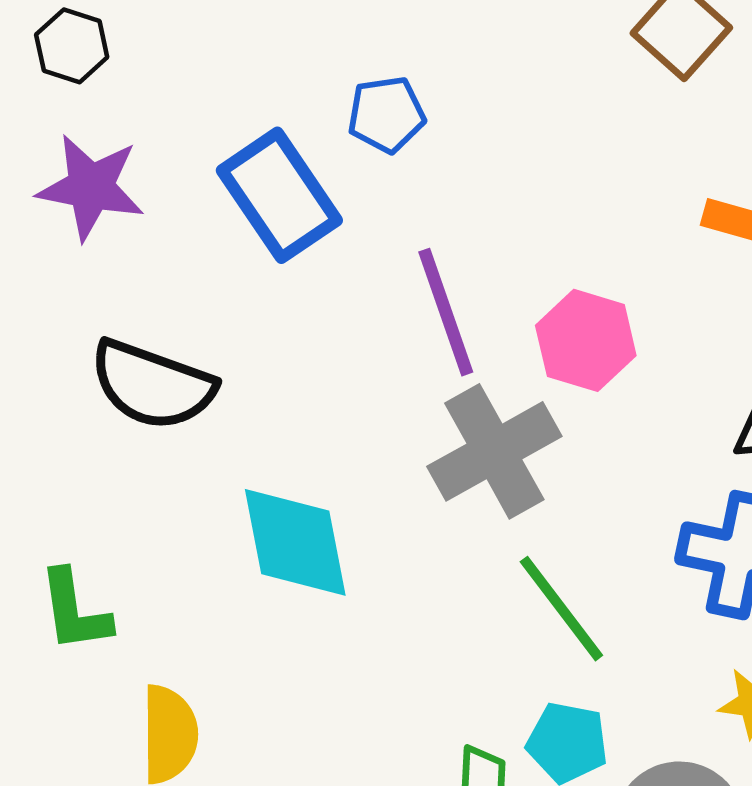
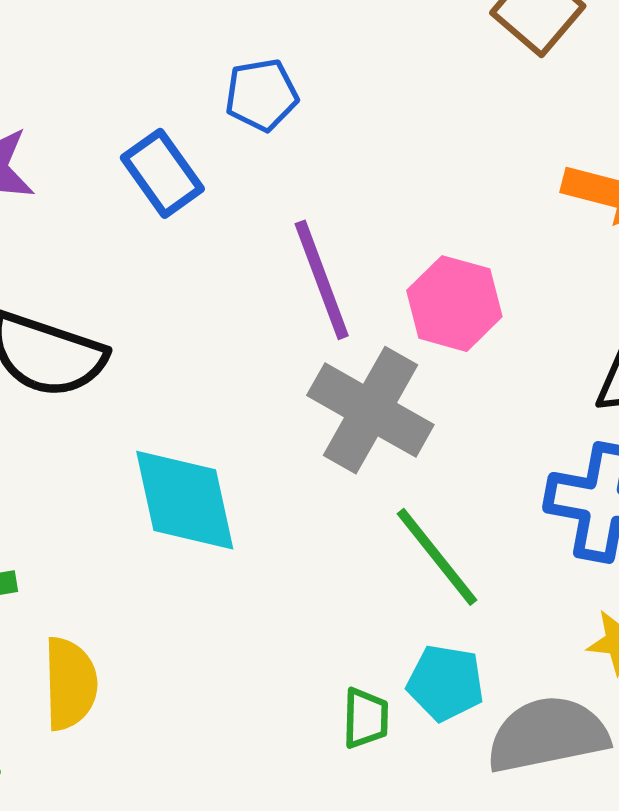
blue rectangle: (279, 195) -> (162, 173), size x0.7
gray cross: (494, 451) -> (370, 410), turned -30

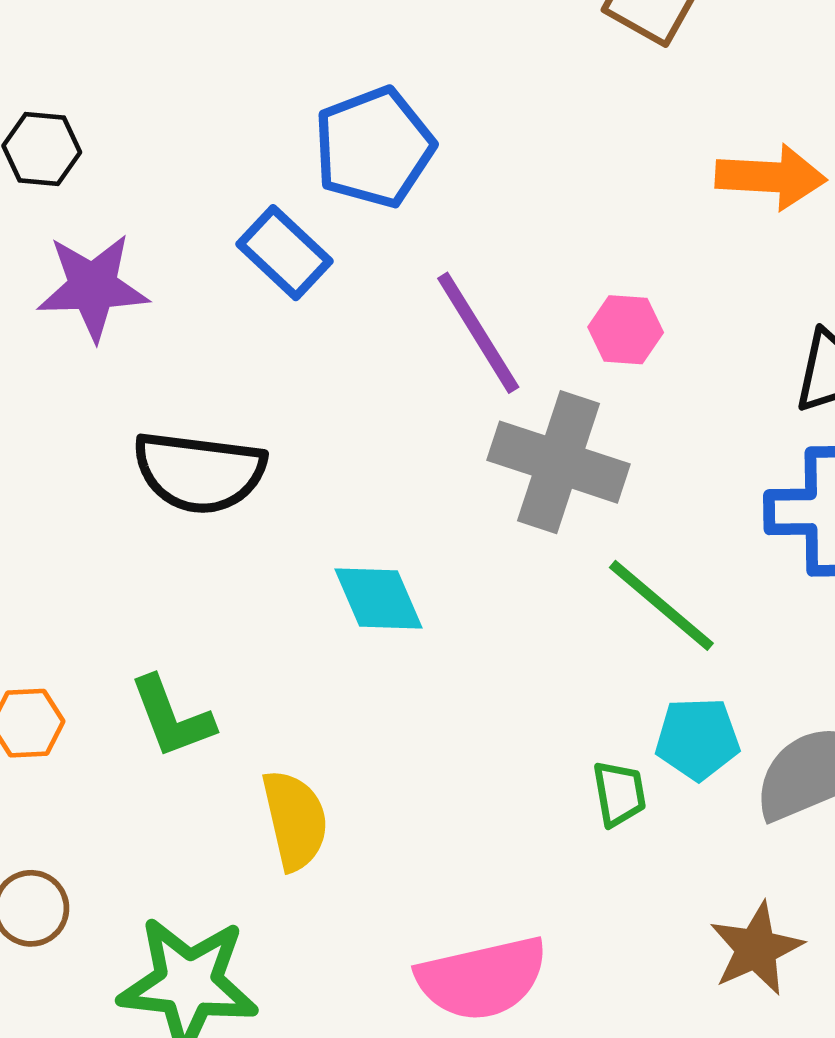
blue pentagon: (261, 95) -> (374, 147), size x1.5
pink hexagon: (454, 304) -> (626, 330), size x0.7
cyan diamond: (185, 500) -> (379, 599), size x0.7

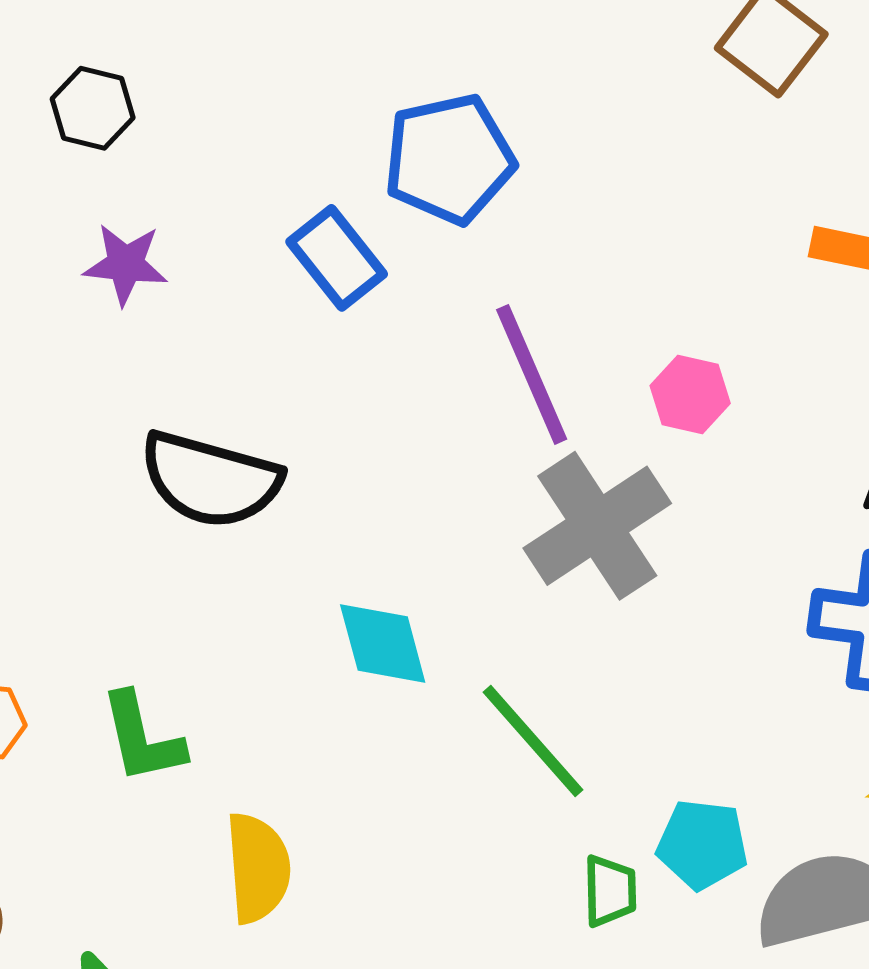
purple star: (93, 287) -> (126, 264), size x0.7
gray cross: (559, 462) -> (597, 526), turned 30
green line: (661, 605) -> (533, 741), moved

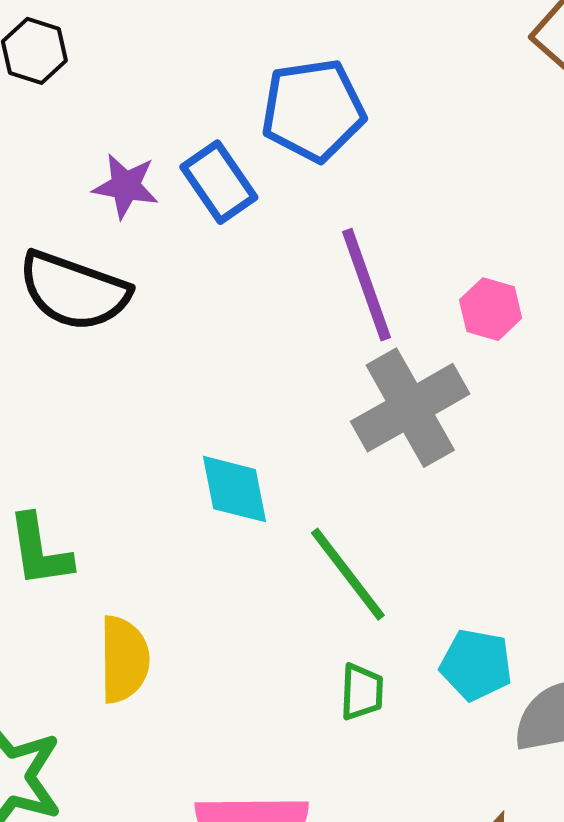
purple star: (126, 264) -> (126, 186), moved
black semicircle: (210, 480) -> (74, 291), moved
green trapezoid: (610, 891) -> (362, 692), moved

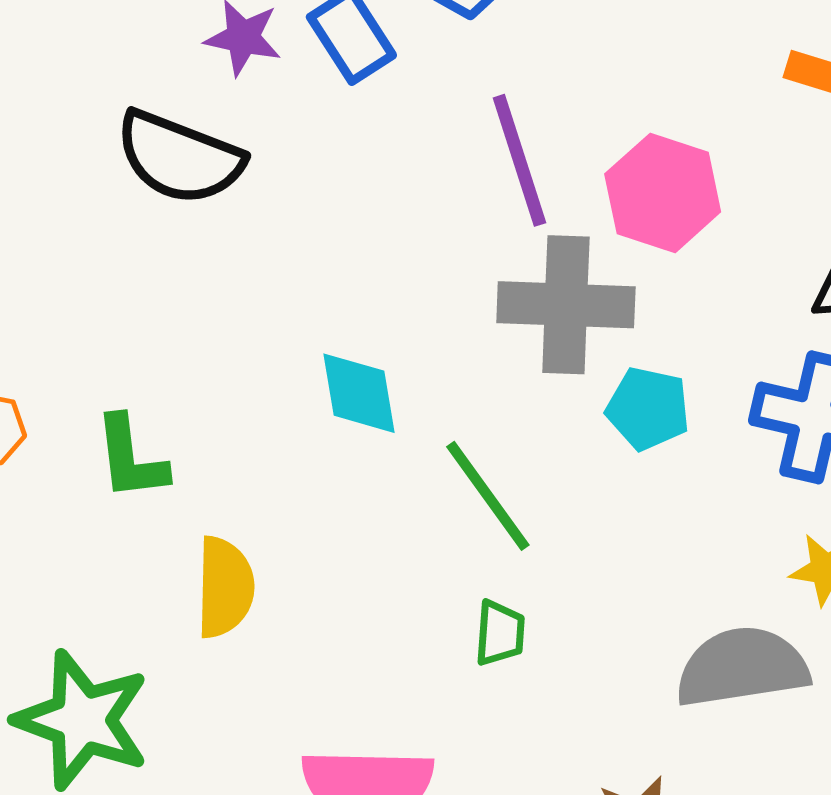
pink hexagon: (491, 309) -> (663, 193), size x1.6
gray cross: (410, 408) -> (566, 305), turned 30
cyan pentagon: (476, 665) -> (648, 409), moved

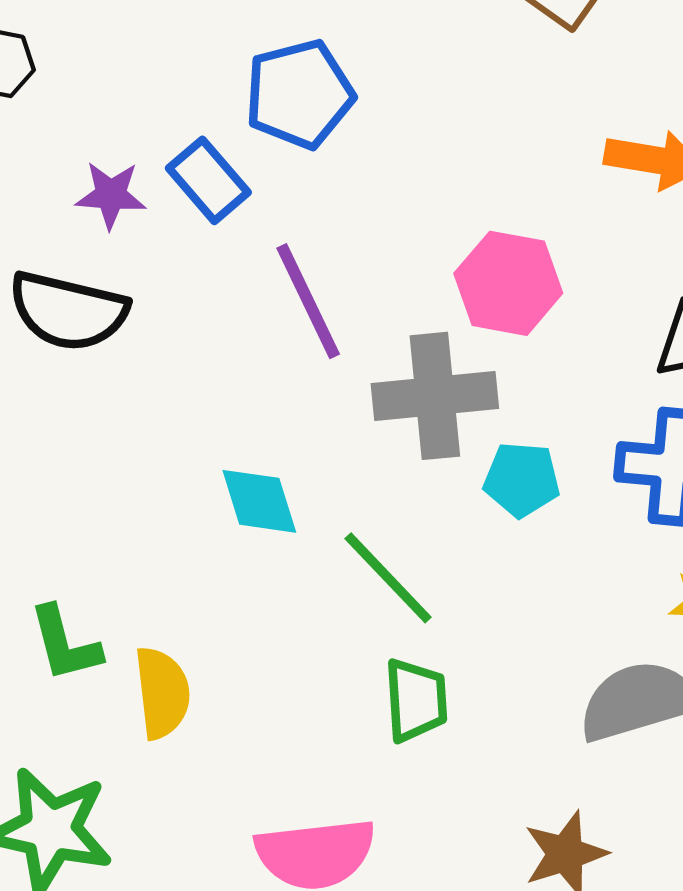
purple line: (519, 160) -> (308, 301), moved
green L-shape: (131, 458) -> (65, 644), moved
green trapezoid: (500, 633) -> (416, 700), size x1.4

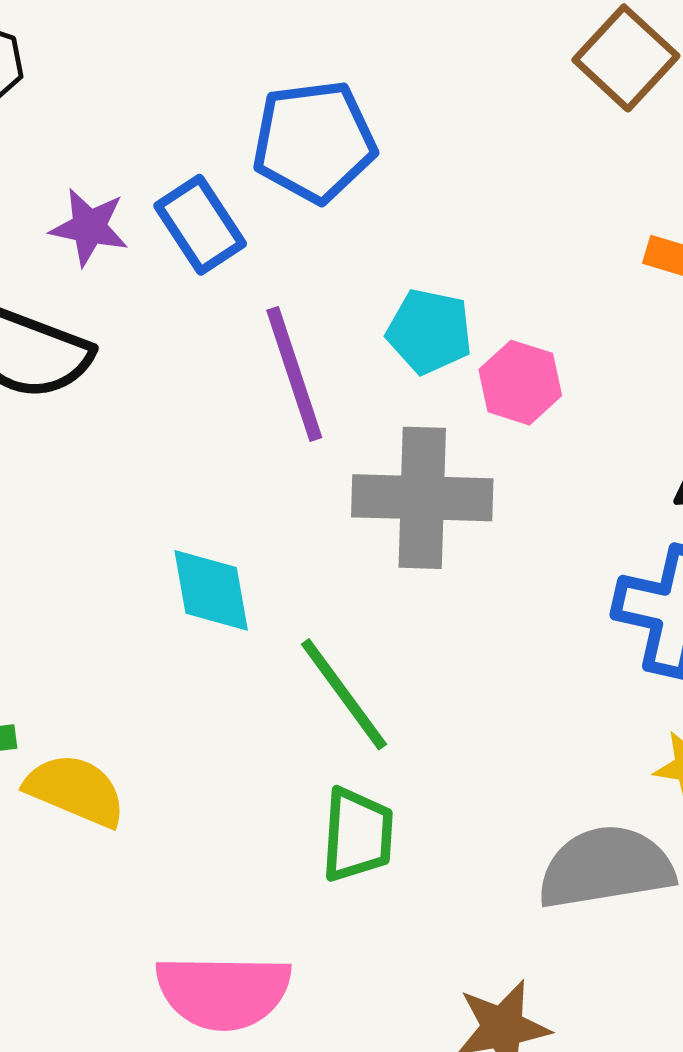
pink hexagon: (508, 283) -> (520, 383), size x0.7
cyan pentagon: (522, 479) -> (429, 331), moved
yellow semicircle: (162, 693) -> (75, 790), turned -68

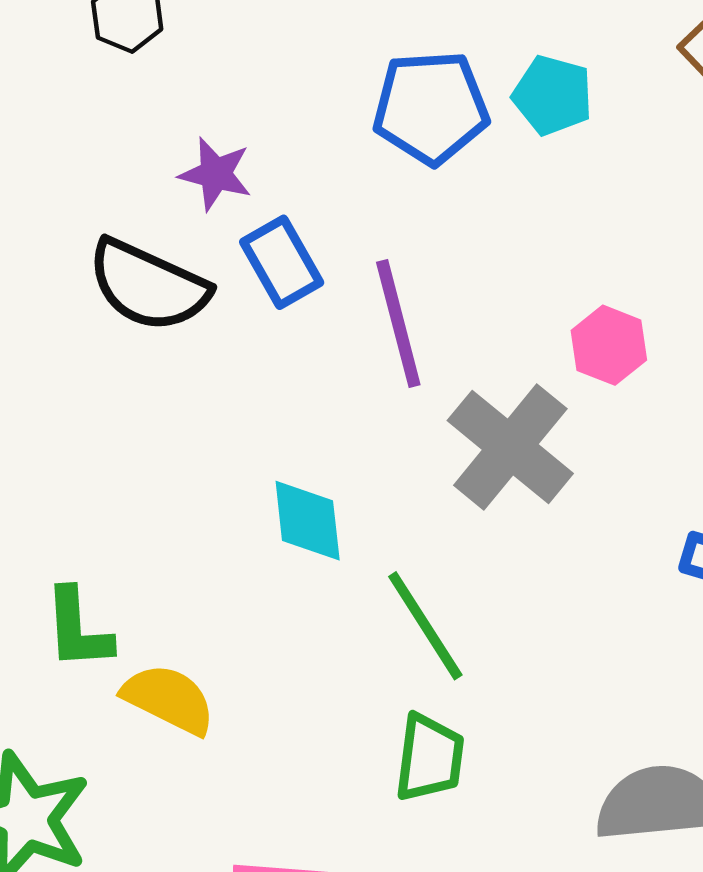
blue rectangle: (200, 225) -> (282, 262), moved
cyan pentagon: (429, 331) -> (553, 95), moved
gray cross: (422, 498) -> (510, 447), turned 34

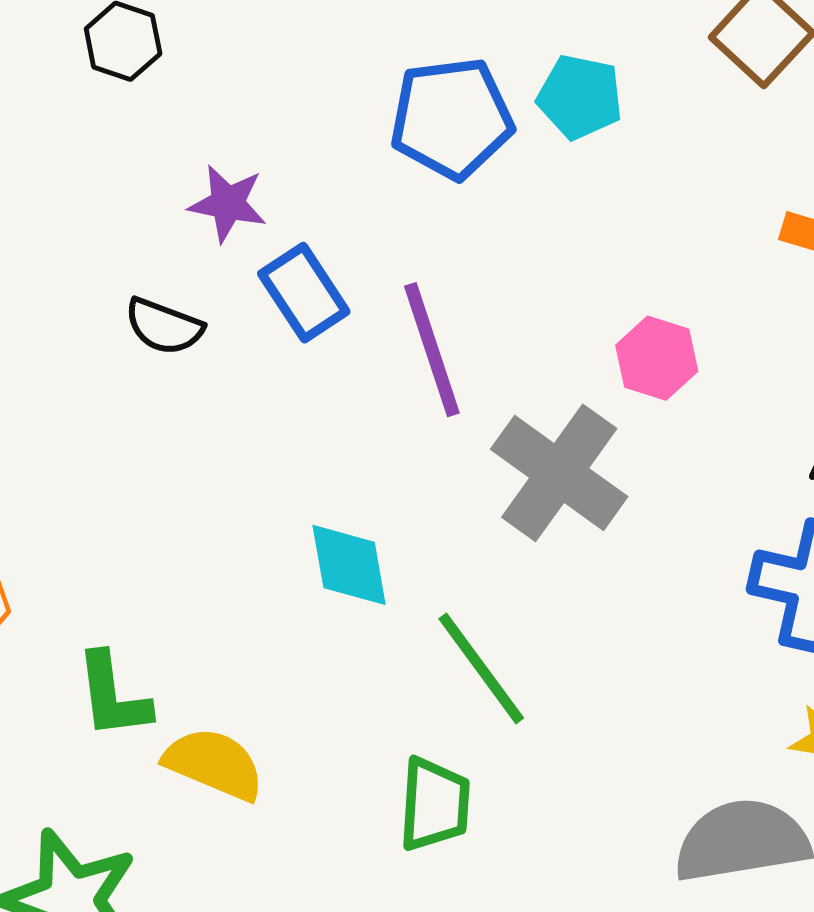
black semicircle: (148, 285) -> (164, 326), size x0.6
green trapezoid: (430, 758) -> (434, 804), moved

